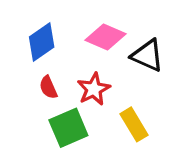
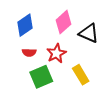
pink diamond: (105, 37) -> (64, 22), turned -65
red semicircle: (48, 87) -> (29, 52), turned -64

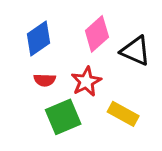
yellow rectangle: (81, 75) -> (123, 114), turned -30

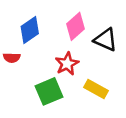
red semicircle: (45, 80) -> (12, 58), moved

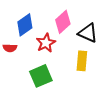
red star: (67, 64) -> (46, 43), moved
yellow rectangle: (96, 89) -> (82, 61), moved, turned 66

